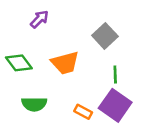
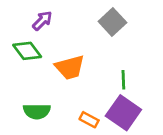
gray square: (105, 36) -> (112, 22), moved
green diamond: (19, 63) -> (27, 51), moved

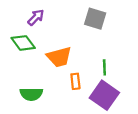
gray square: (112, 22) -> (95, 19), turned -30
orange rectangle: (89, 120) -> (75, 81), moved, turned 56

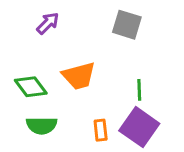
green diamond: (23, 43) -> (31, 87), moved
orange rectangle: (75, 81) -> (101, 130), moved

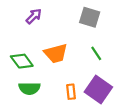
green line: (139, 90) -> (96, 53), moved, turned -32

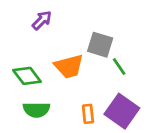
gray square: (90, 17) -> (100, 45), moved

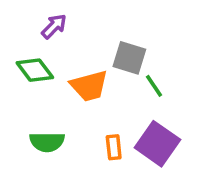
green diamond: (27, 76) -> (35, 70), moved

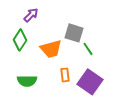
green diamond: (35, 70) -> (20, 40), turned 70
orange rectangle: (114, 147) -> (65, 75), moved

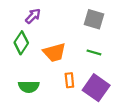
gray square: (74, 33) -> (94, 19), moved
green line: (88, 49) -> (94, 52), turned -40

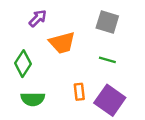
green diamond: (21, 43) -> (23, 64), moved
orange trapezoid: (54, 52) -> (62, 43), moved

